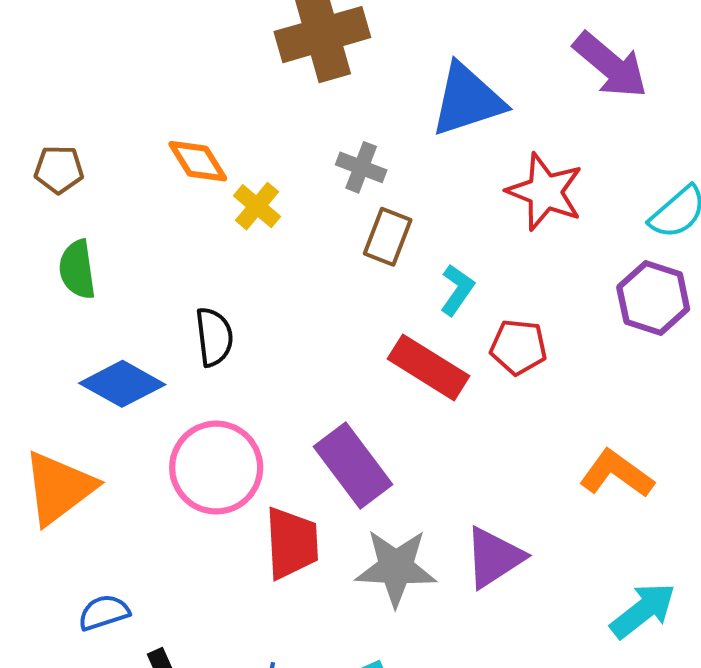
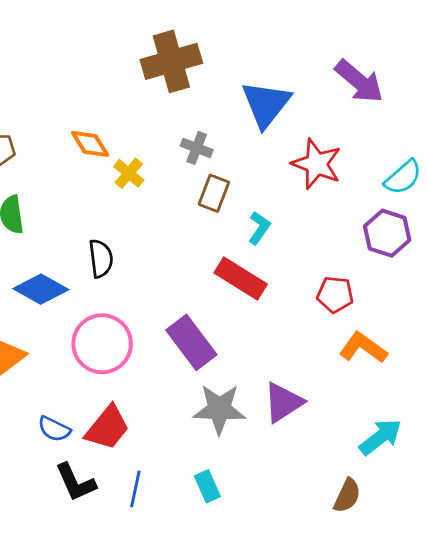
blue triangle: (467, 100) -> (266, 104), turned -34
red pentagon: (518, 347) -> (335, 294), moved
red trapezoid: (292, 543) -> (107, 428), moved, turned 42
blue semicircle: (104, 613) -> (54, 429), moved, turned -136

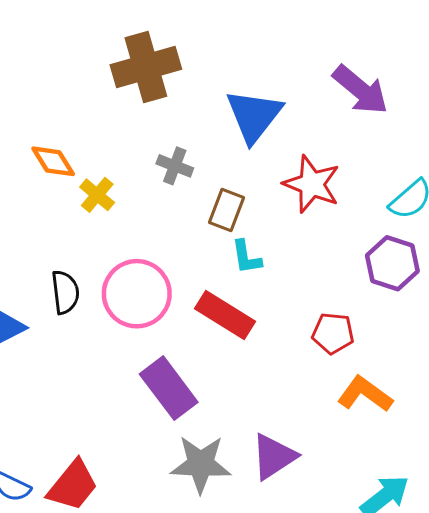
brown rectangle: (214, 193) -> (227, 210), moved
cyan L-shape: (259, 228) -> (246, 257), turned 136
pink circle: (102, 344) -> (137, 294), moved

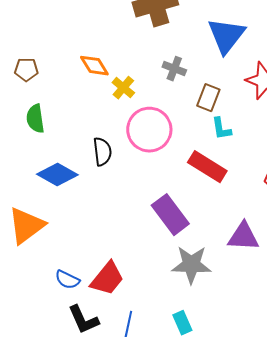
pink circle: (137, 294) -> (149, 130), moved
purple triangle: (274, 457) -> (243, 237), moved, turned 36

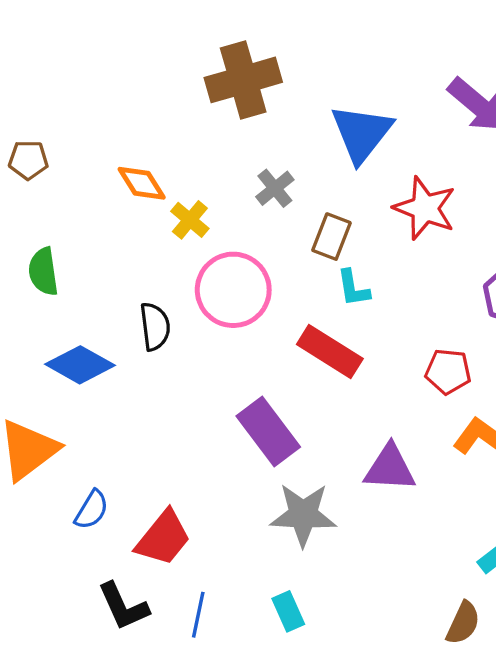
gray cross: (174, 69) -> (275, 188), turned 30
brown pentagon: (26, 70) -> (28, 160), moved
blue semicircle: (67, 280) -> (92, 510), moved, turned -85

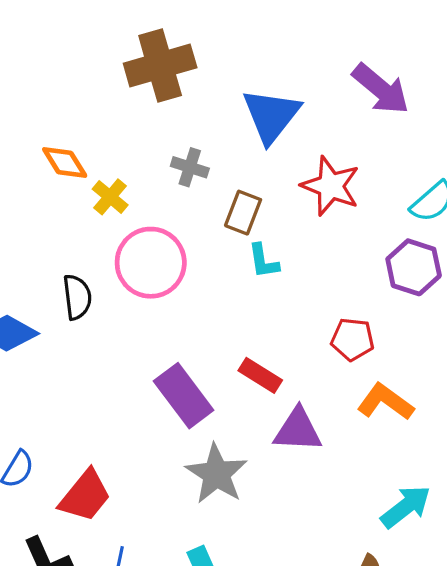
gray cross: (275, 188) -> (190, 167), turned -33
red rectangle: (330, 351) -> (260, 375), moved, size x0.7
gray star: (303, 515) -> (216, 474), turned 30

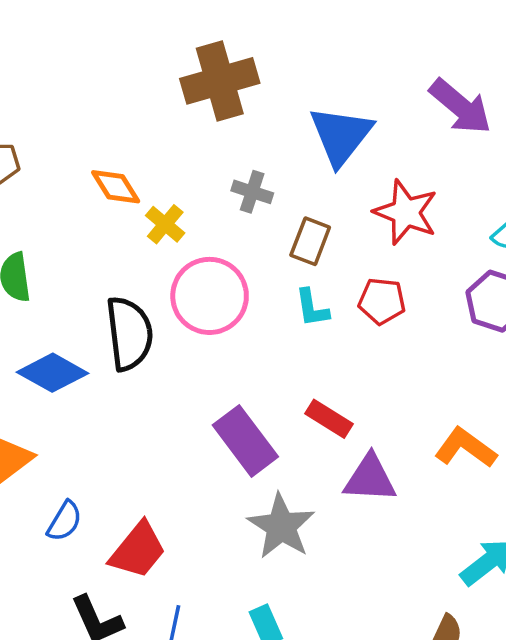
cyan L-shape: (263, 261) -> (312, 308), moved
black semicircle: (77, 297) -> (129, 333), size x1.5
red pentagon: (353, 339) -> (382, 301), moved

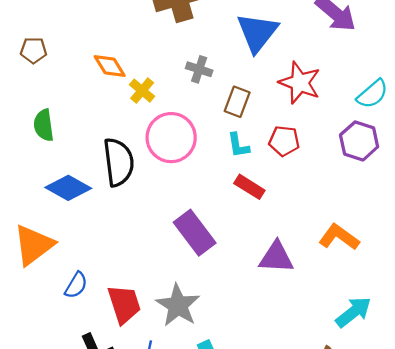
red rectangle: (329, 419) -> (249, 187), moved
gray star: (281, 526) -> (178, 305), moved
red trapezoid: (138, 550) -> (124, 304), turned -57

